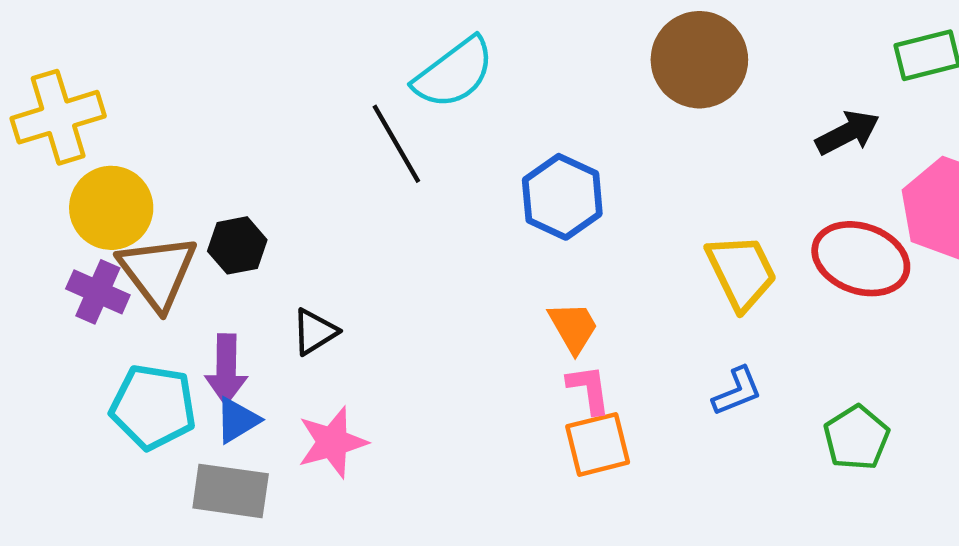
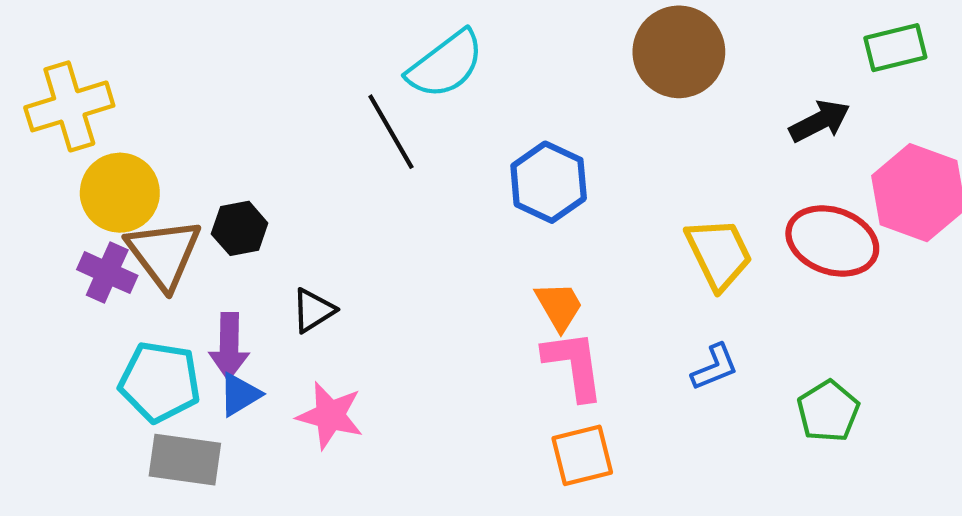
pink L-shape: (589, 389) -> (574, 365), size x1.5
pink star: (332, 442) -> (330, 415), turned 30
orange square: (598, 444) -> (582, 455), moved
gray rectangle: (231, 491) -> (185, 460), moved

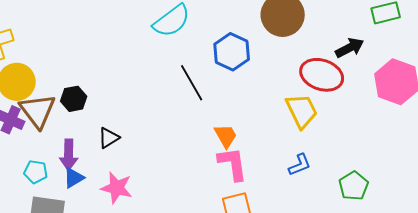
black line: (391, 132) -> (192, 83), moved
blue hexagon: (549, 182) -> (232, 52), moved
red ellipse: (832, 241) -> (322, 75), moved
cyan pentagon: (160, 382) -> (36, 172), size x0.6

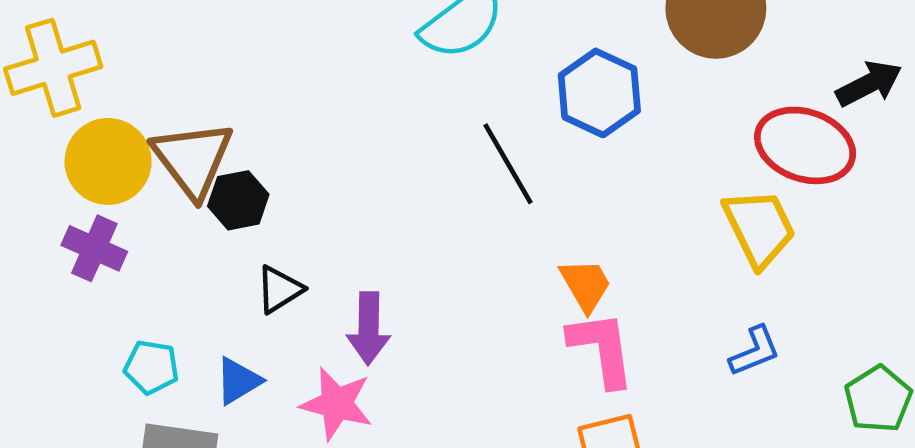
brown triangle: (38, 111) -> (193, 159), moved
black triangle: (109, 138) -> (279, 289), moved
purple arrow: (69, 155) -> (369, 328), moved

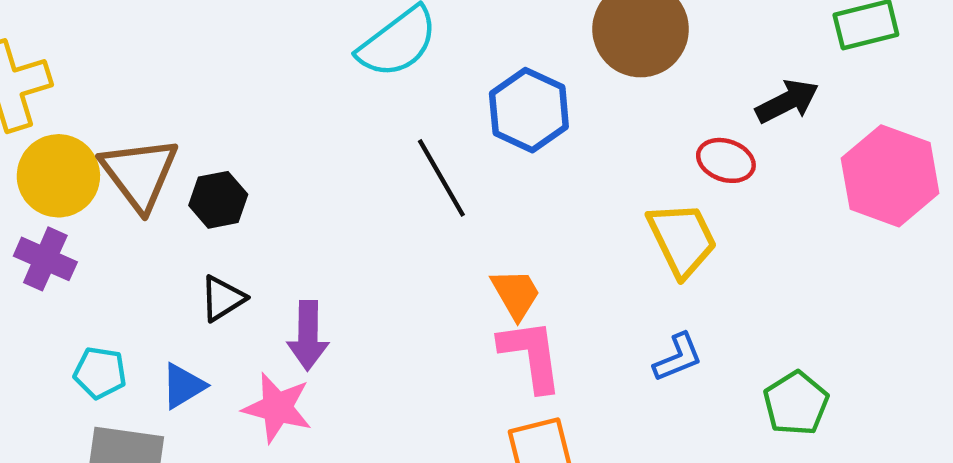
red ellipse: (805, 145) -> (726, 160), size x0.6
black hexagon: (238, 200) -> (218, 200), moved

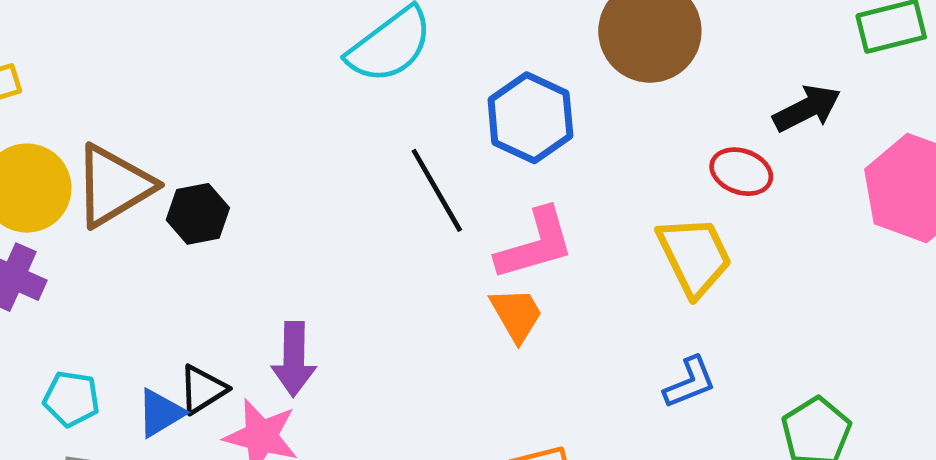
brown triangle: (139, 174) -> (114, 186), turned 36
black triangle: (223, 298) -> (203, 389), moved
pink L-shape: (531, 355) -> (535, 244), moved, turned 82

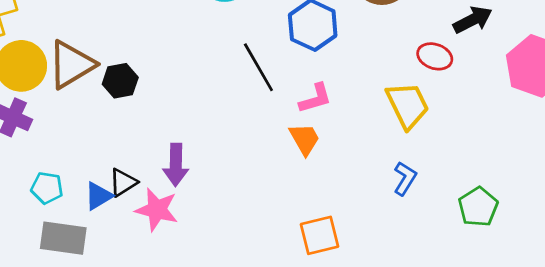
pink L-shape: (535, 244) -> (315, 98), size x0.7
blue L-shape: (690, 382) -> (405, 178), turned -36

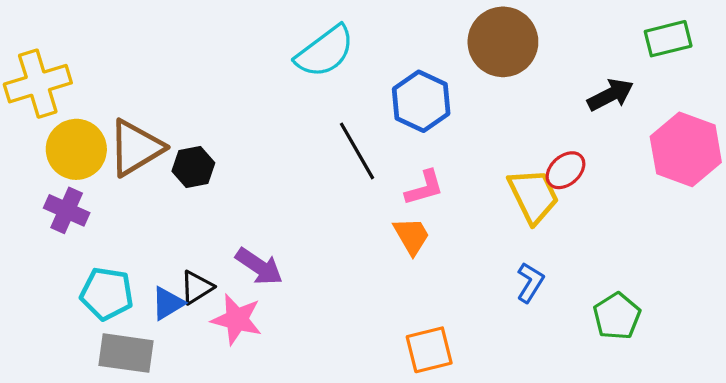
red ellipse: (435, 56) -> (565, 170), moved, turned -60
purple arrow: (176, 165) -> (259, 266), turned -57
cyan pentagon: (47, 188) -> (107, 294), size x1.4

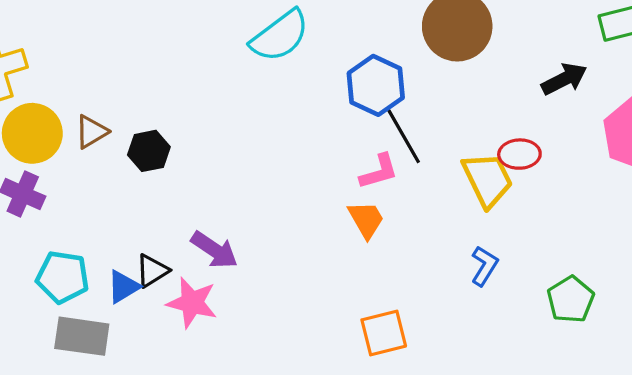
brown triangle: (136, 148) -> (91, 132), size x0.6
black line: (357, 151) -> (403, 135), moved
red ellipse: (565, 170) -> (519, 154), turned 39

